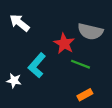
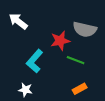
red star: (64, 44) -> (60, 41), turned 30
white star: (14, 81) -> (25, 90), moved

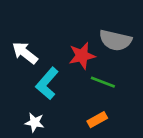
white arrow: (18, 21) -> (25, 53), moved
orange rectangle: (80, 89) -> (97, 120), moved

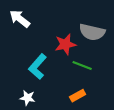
white arrow: (25, 53) -> (20, 19), moved

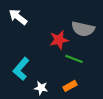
cyan L-shape: (37, 67) -> (21, 69), moved
white star: (27, 98) -> (41, 88), moved

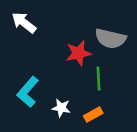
green line: (74, 59) -> (98, 79), turned 66
white star: (41, 88) -> (61, 108), moved

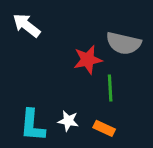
cyan L-shape: (28, 92) -> (32, 125), moved, turned -36
orange rectangle: (93, 115) -> (104, 128), turned 54

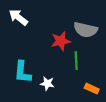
cyan L-shape: (32, 125) -> (23, 72), moved
orange rectangle: (104, 128) -> (92, 89), moved

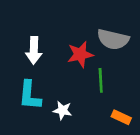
white arrow: (18, 17) -> (34, 50), moved, turned -126

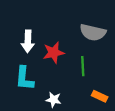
red star: (80, 54) -> (54, 53), moved
white star: (62, 110) -> (54, 100), moved

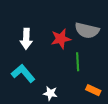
red star: (54, 53) -> (61, 39), moved
cyan L-shape: (24, 78) -> (23, 73), turned 135

